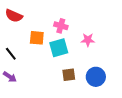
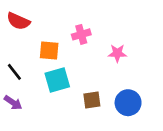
pink cross: (61, 26) -> (81, 34), turned -32
cyan square: (59, 48) -> (57, 80), moved

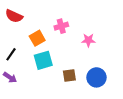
orange square: (49, 51) -> (37, 38), turned -35
black line: (14, 72) -> (11, 54), turned 72

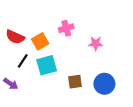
red semicircle: (14, 16) -> (15, 37), moved
black line: (11, 54) -> (23, 61), moved

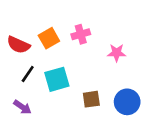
orange square: (40, 41) -> (49, 38), moved
purple arrow: (11, 84) -> (22, 107), moved

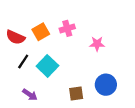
cyan square: (57, 79) -> (47, 66), turned -30
brown square: (91, 99) -> (76, 93), moved
purple arrow: (22, 107) -> (30, 95), moved

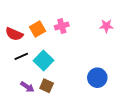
pink star: (97, 44) -> (106, 26), moved
black line: (23, 61) -> (21, 56), turned 32
brown square: (76, 93) -> (47, 86), moved, turned 32

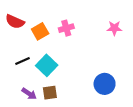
red semicircle: (14, 34) -> (15, 22), moved
brown square: (47, 86) -> (50, 93), turned -32

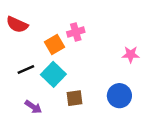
pink star: (114, 28) -> (131, 54), moved
orange square: (40, 31) -> (55, 45), moved
brown square: (50, 93) -> (75, 98), moved

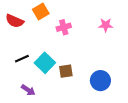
orange square: (55, 45) -> (41, 11), moved
pink star: (131, 54) -> (106, 25), moved
brown square: (75, 98) -> (66, 71), moved

